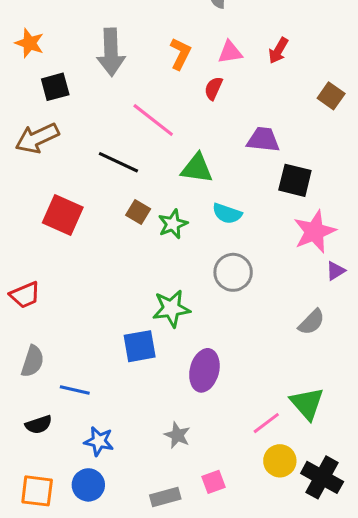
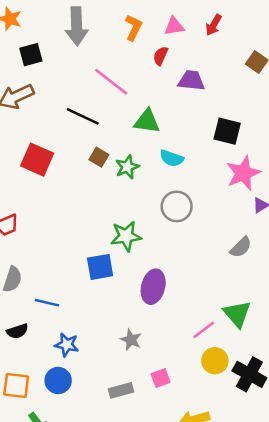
purple trapezoid: (263, 140) -> (191, 81), moved

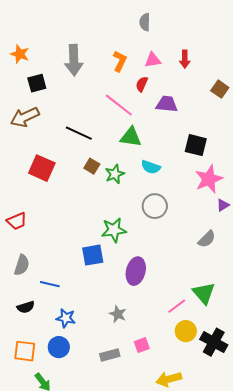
red arrow: (214, 25) -> (185, 59), turned -30
pink line: (111, 82) -> (119, 105), moved

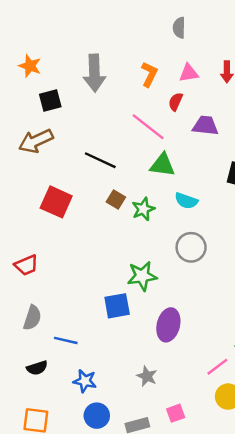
blue circle: (59, 347) -> (97, 416), moved

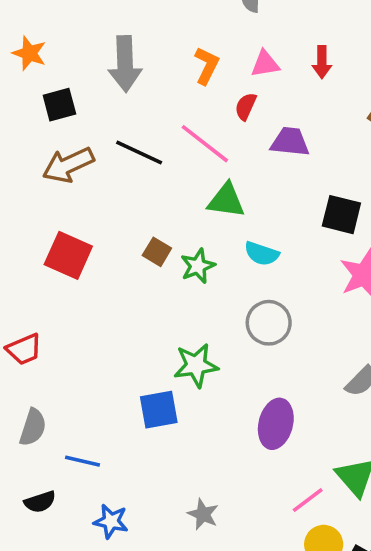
brown arrow: (36, 141) -> (68, 165), moved
black line: (100, 160) -> (139, 153), moved
purple ellipse: (168, 325) -> (276, 424), moved

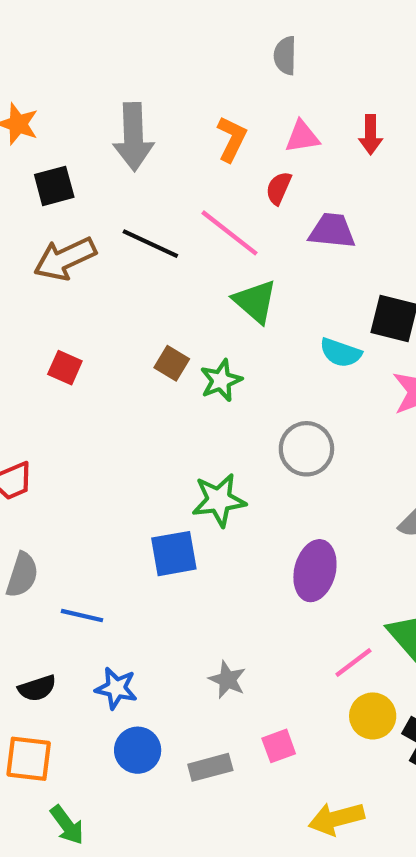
green triangle: (226, 200) -> (255, 301), turned 33
cyan semicircle: (262, 254) -> (341, 353), moved
red square: (68, 255) -> (65, 368), size x0.6
black semicircle: (40, 502) -> (37, 688), moved

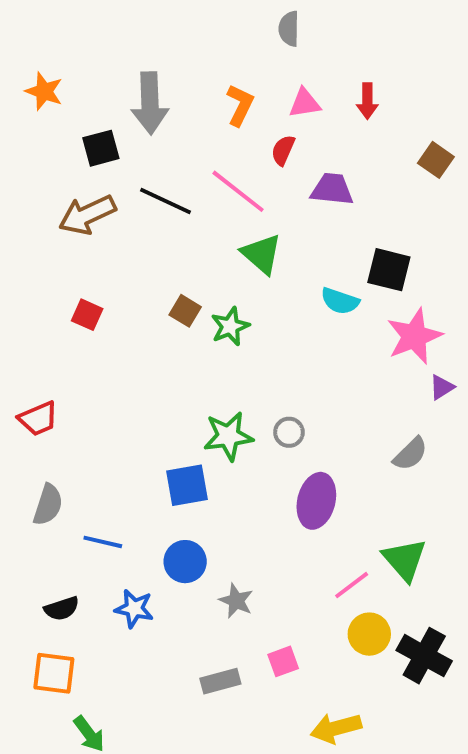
black square: (54, 186) -> (101, 148), moved
gray circle: (306, 449) -> (289, 432), moved, size x0.6
blue circle: (138, 750) -> (185, 562), moved

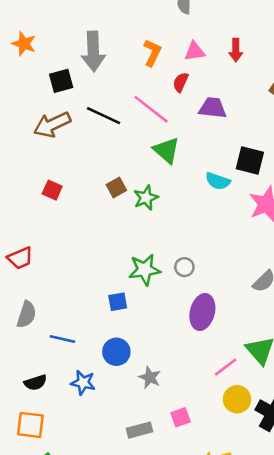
brown square: (185, 311) -> (116, 187), turned 30
blue square: (187, 485) -> (118, 302), size x0.7

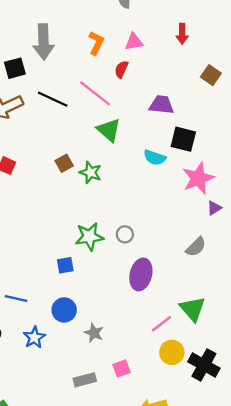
red arrow: (236, 50) -> (182, 34), moved
purple trapezoid: (213, 108) -> (162, 105), moved
green star: (146, 198) -> (90, 172), turned -30
blue star: (83, 383) -> (34, 337), turned 30

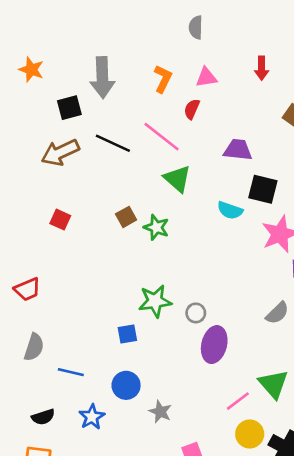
gray circle: (125, 234) -> (196, 313), moved

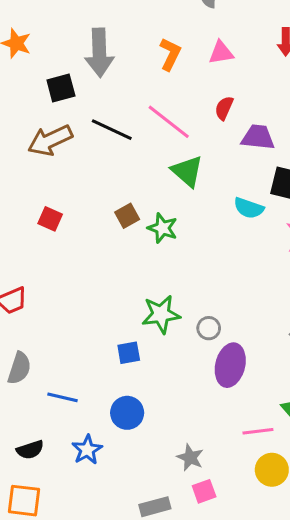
red semicircle: (192, 109) -> (224, 108), moved
pink line: (238, 401) -> (258, 431), turned 30
gray star: (160, 412) -> (190, 457), moved

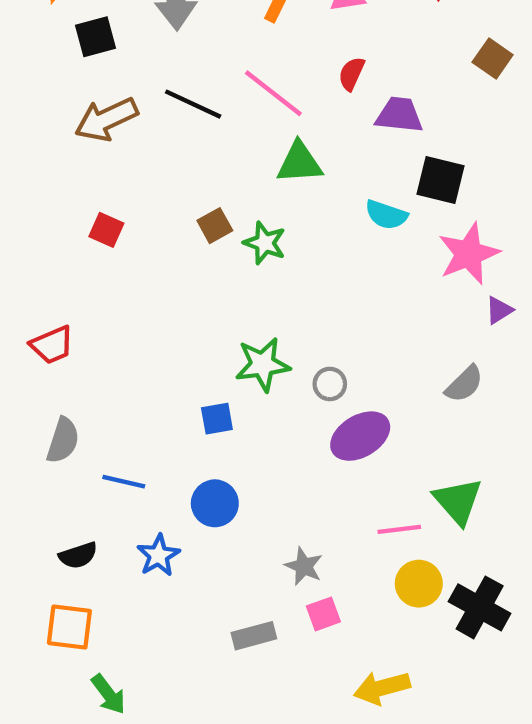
black square: (61, 88) -> (95, 37), moved
green triangle: (187, 171) -> (299, 163), turned -45
purple ellipse: (230, 365) -> (360, 436), turned 45

